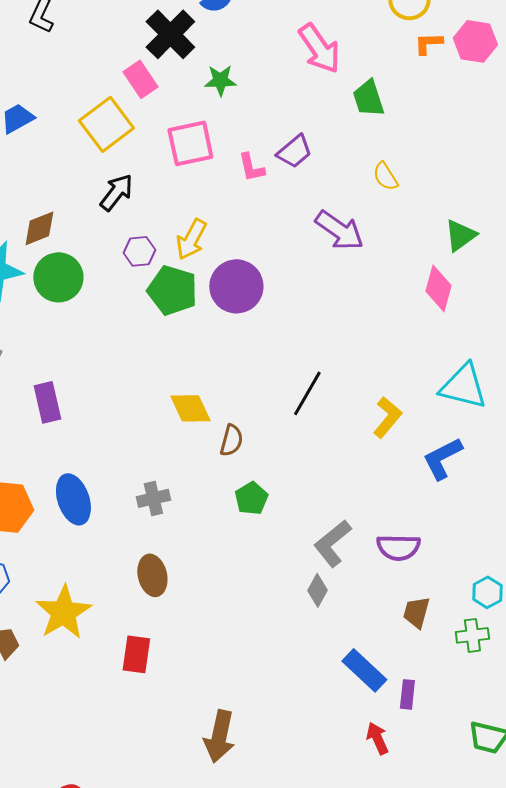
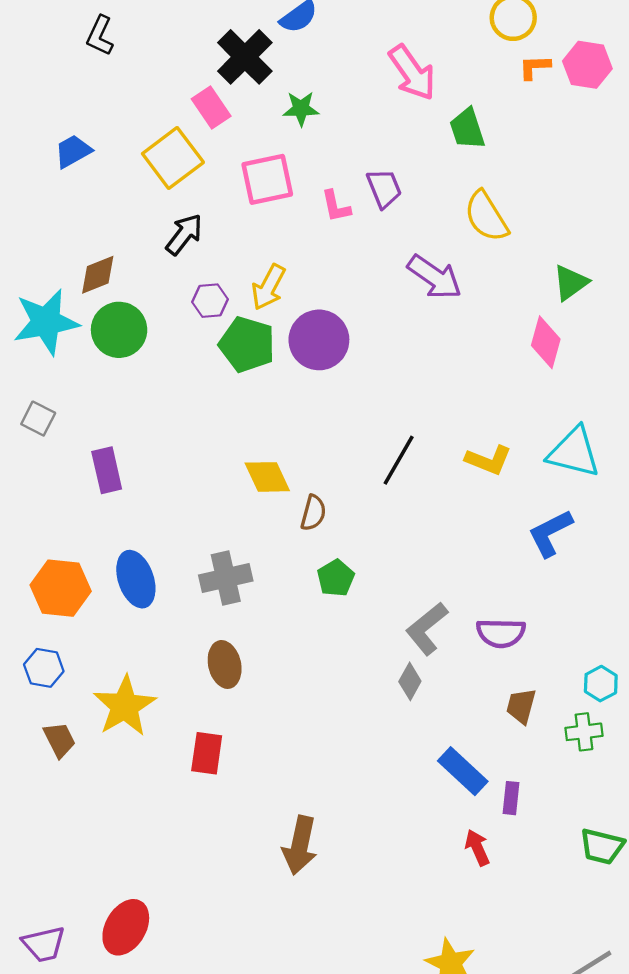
purple trapezoid: (294, 151) -> (384, 188), turned -72
yellow semicircle: (385, 176) -> (486, 216), size x1.6
yellow L-shape: (387, 417) -> (489, 460), moved, turned 72
gray cross: (153, 498) -> (226, 578), size x1.4

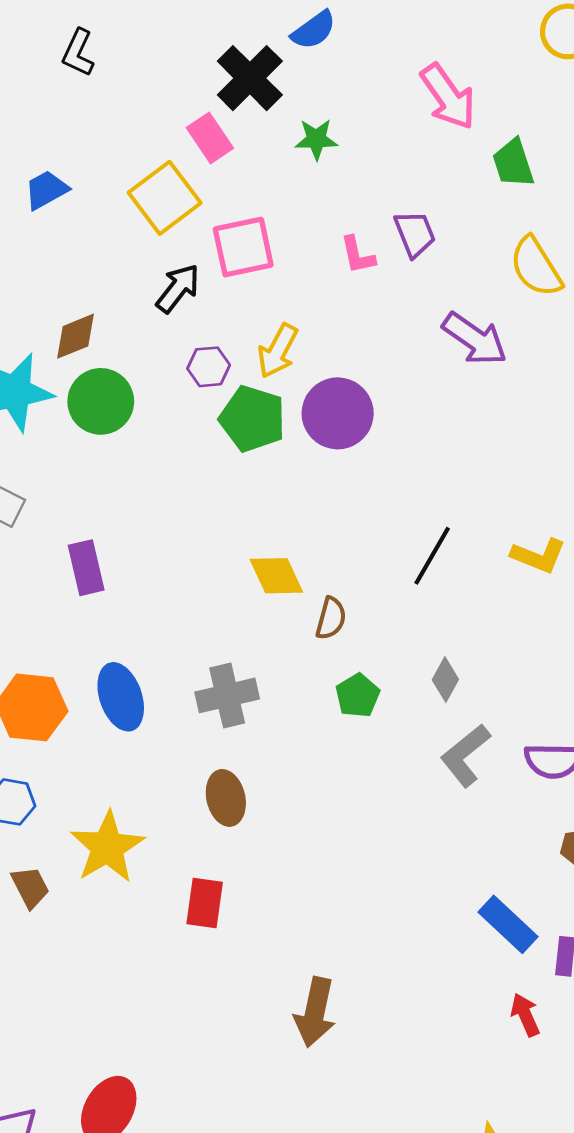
pink square: (267, 179) -> (243, 247), moved
gray diamond: (410, 681) -> (445, 680), moved

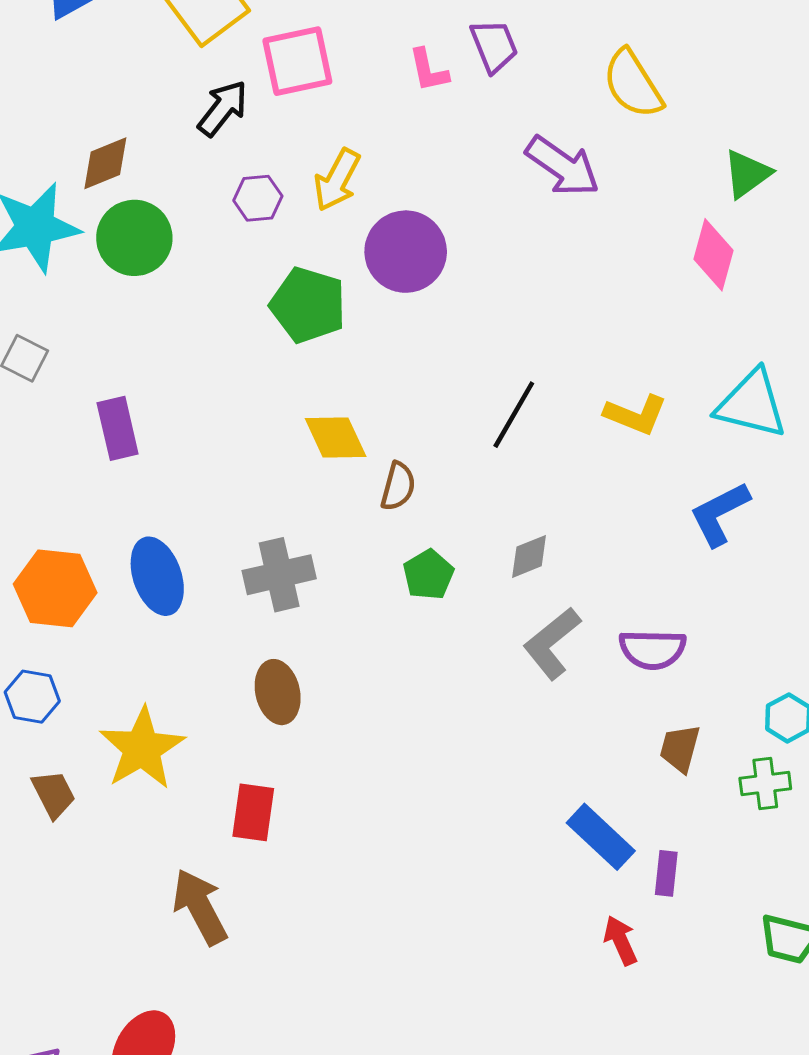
green pentagon: (252, 419) -> (308, 305), moved
gray diamond: (445, 680) -> (529, 556), turned 39
brown arrow: (315, 1012) -> (200, 907), moved, turned 140

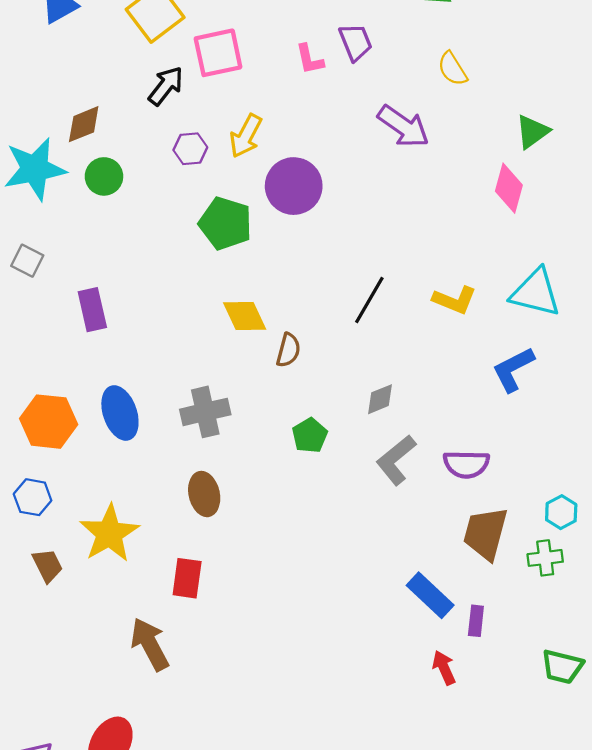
yellow semicircle: (633, 84) -> (452, 69), size x0.7
green circle: (134, 238) -> (104, 176), size x0.7
green pentagon: (428, 575) -> (310, 435), moved
brown trapezoid: (680, 748) -> (486, 533), size x1.6

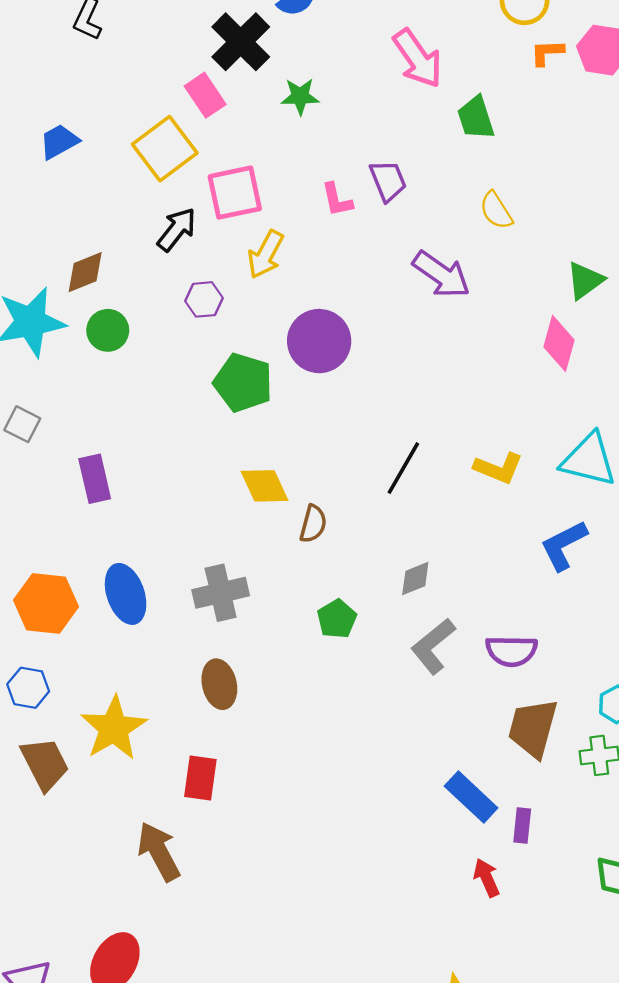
yellow arrow: (246, 136) -> (266, 254), moved
brown trapezoid: (48, 565) -> (45, 764), size x1.4

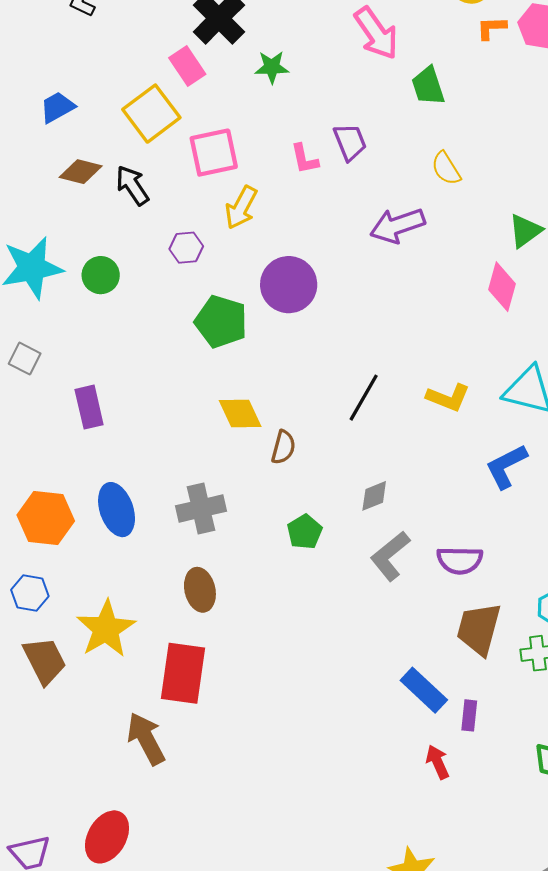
black arrow: (177, 229) -> (132, 185), moved, turned -72
brown diamond: (85, 272) -> (81, 172), moved, turned 36
purple arrow: (441, 275) -> (397, 225), turned 126
red rectangle: (200, 778) -> (183, 673), size x1.5

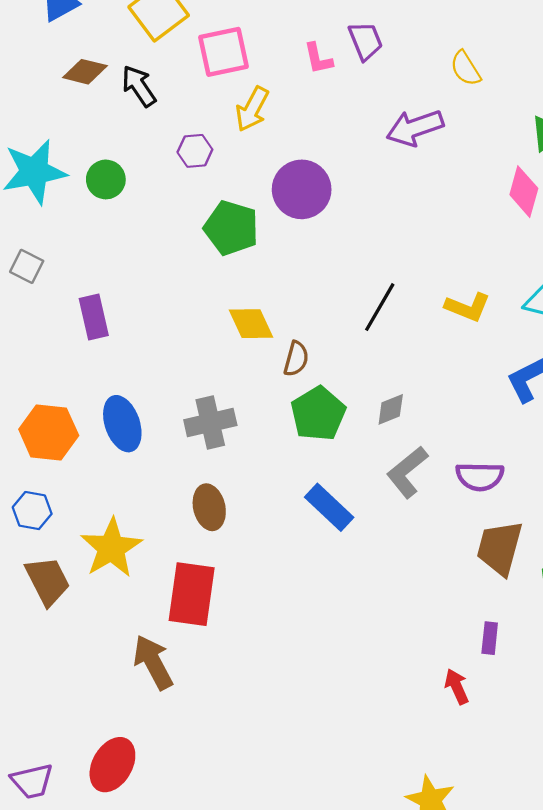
green pentagon: (305, 532) -> (318, 414), moved, size x1.5
blue rectangle: (424, 690) -> (329, 507), moved

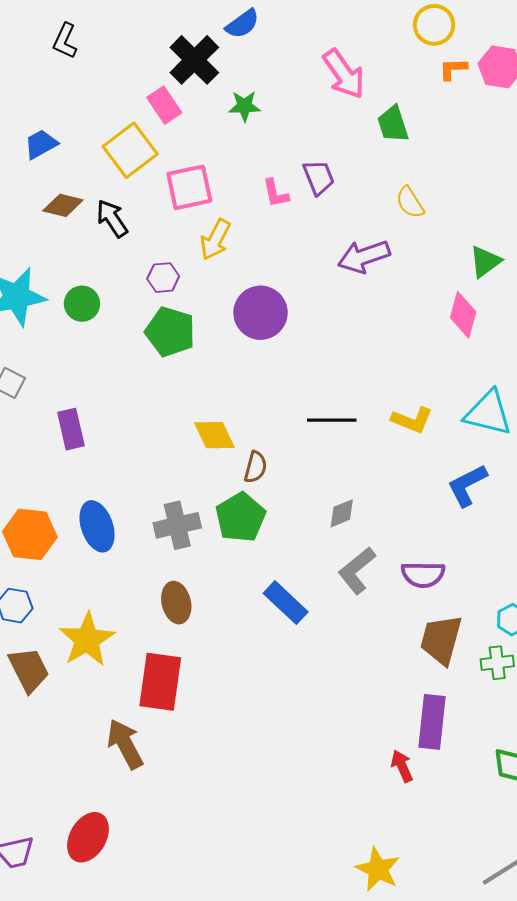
green pentagon: (231, 228) -> (170, 332), moved
black line: (380, 307) -> (332, 420), turned 60
green pentagon: (318, 414) -> (240, 517), moved
purple rectangle: (490, 638) -> (432, 722), size x1.8

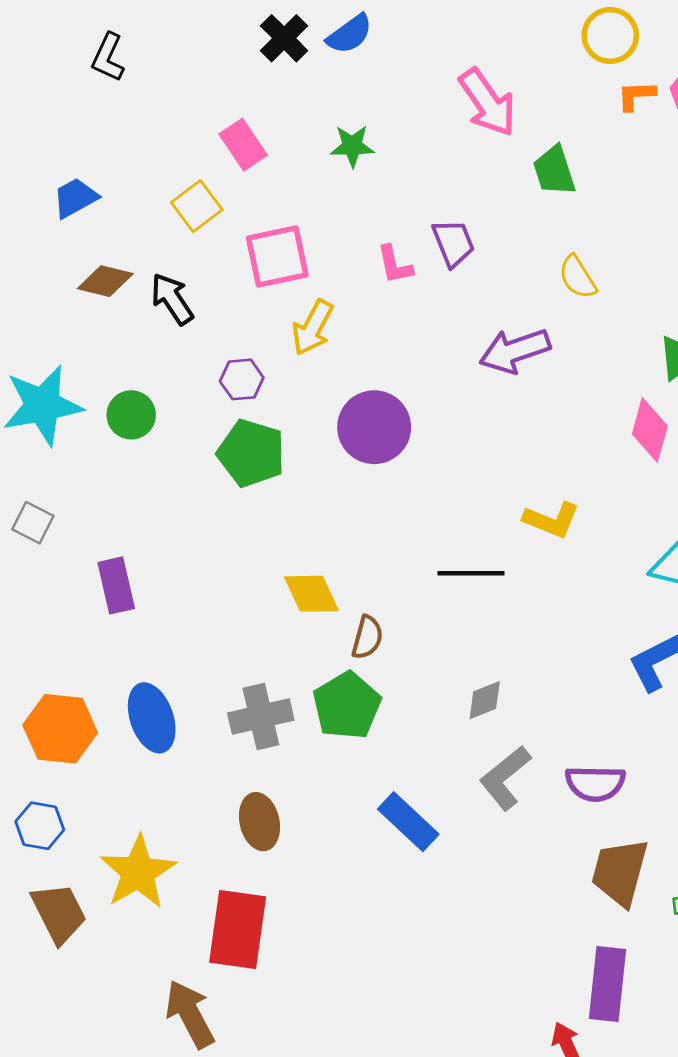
black cross: (194, 60) -> (284, 38), moved, size x0.7
yellow square: (130, 150) -> (197, 206), size x0.7
yellow L-shape: (412, 420) -> (552, 520), moved

